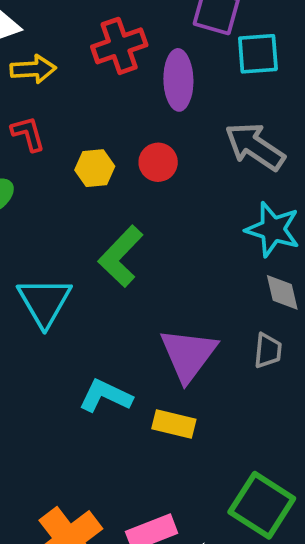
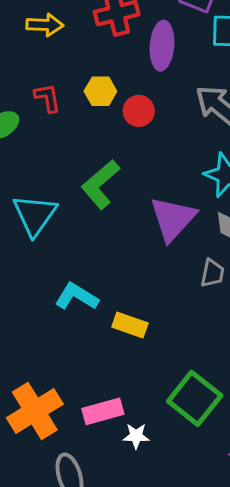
red L-shape: (28, 134) -> (48, 98), moved
yellow hexagon: (95, 168) -> (100, 91), moved
purple triangle: (188, 355) -> (173, 219), moved

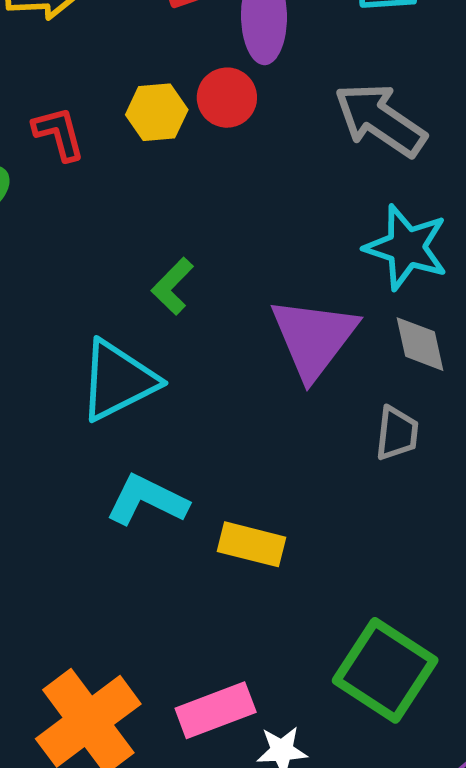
red circle: (139, 111) -> (227, 98), moved
green L-shape: (100, 184) -> (172, 286), size x0.6
cyan triangle: (35, 215) -> (118, 380), moved, turned 33

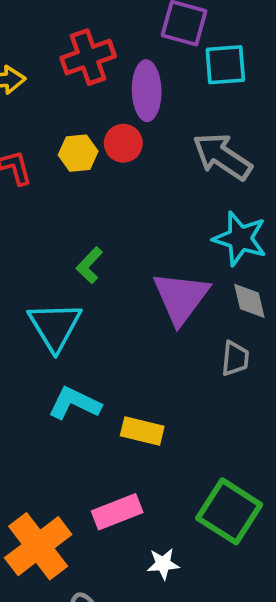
cyan triangle: (118, 380) -> (55, 326), turned -34
pink rectangle: (216, 710) -> (117, 512), moved

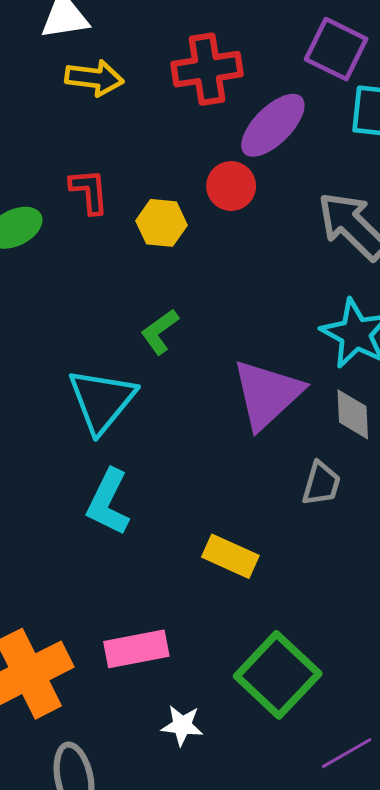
purple ellipse: (147, 91) -> (273, 125), turned 36
yellow hexagon: (78, 153) -> (161, 223), moved
cyan L-shape: (74, 403) -> (108, 502), turned -100
yellow rectangle: (142, 431) -> (230, 556), moved

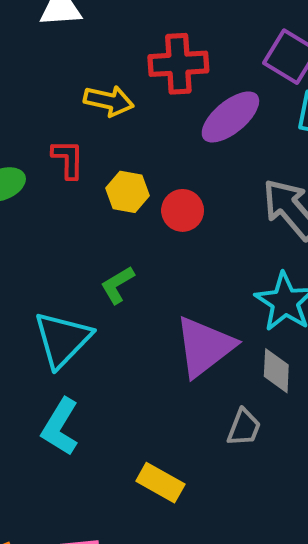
yellow arrow: (94, 78) -> (109, 101), moved
red circle: (231, 186) -> (183, 210), moved

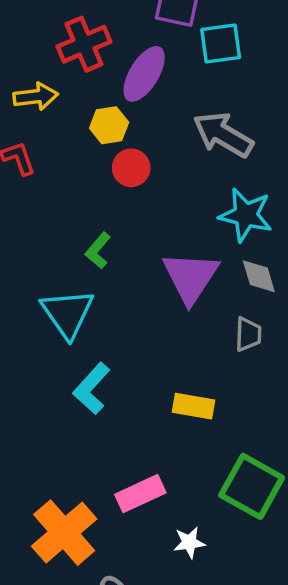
yellow hexagon: (127, 192) -> (109, 125), moved
cyan L-shape: (60, 427) -> (92, 388), turned 30

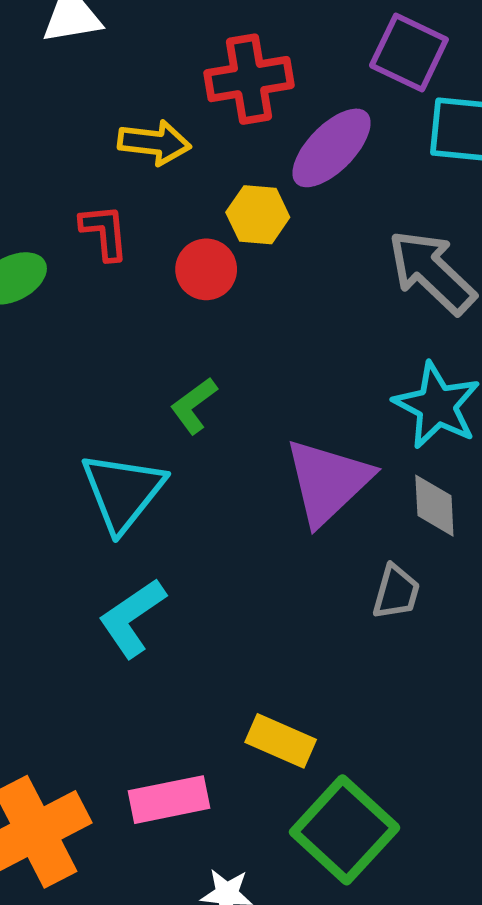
red circle: (131, 168) -> (206, 269), moved
yellow rectangle: (194, 406) -> (281, 741), moved

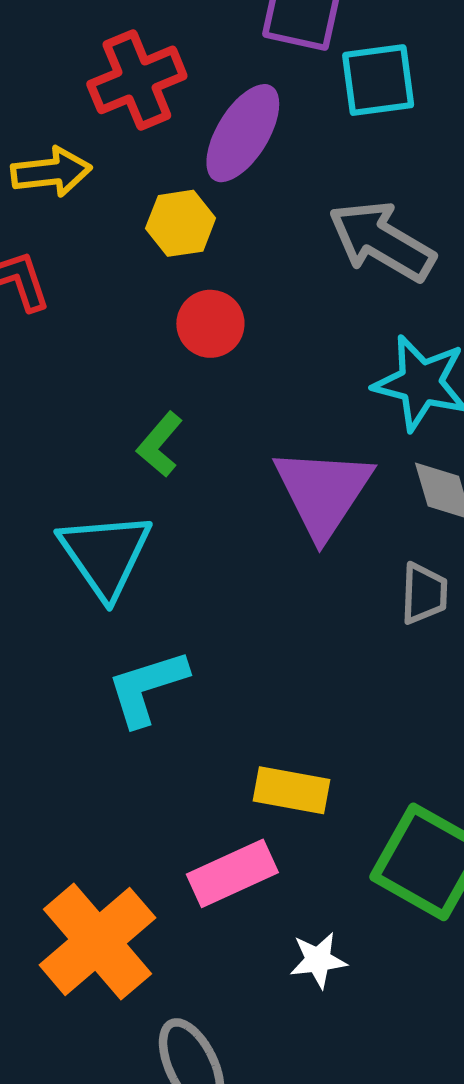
red circle: (206, 269) -> (210, 324), moved
cyan L-shape: (132, 618) -> (147, 688), turned 30
yellow rectangle: (281, 741) -> (292, 790), moved

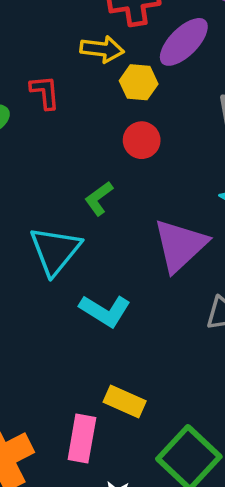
yellow arrow: (51, 172) -> (102, 49), moved
cyan L-shape: (147, 688) -> (105, 311), moved, turned -144
pink rectangle: (232, 873) -> (82, 438), turned -69

